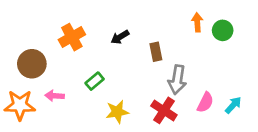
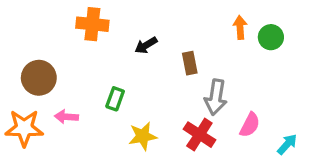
orange cross: (72, 37) -> (92, 24), moved, turned 35
green rectangle: (95, 81) -> (115, 99), turned -30
cyan arrow: (233, 105) -> (287, 144), moved

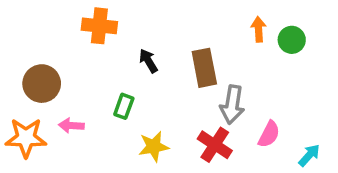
black arrow: (146, 45) -> (148, 61), moved, turned 90
brown rectangle: (190, 63) -> (204, 68), size x1.5

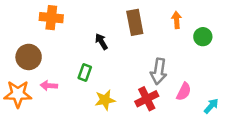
orange cross: (99, 26) -> (51, 18), moved
green circle: (292, 40) -> (203, 37), moved
brown rectangle: (204, 68) -> (135, 22), moved
red cross: (215, 145) -> (147, 99), turned 30

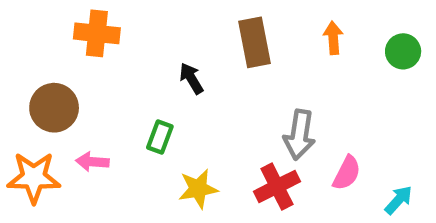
green circle: (203, 37) -> (403, 51), moved

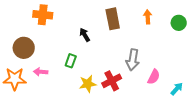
red cross: (277, 187) -> (112, 81), moved

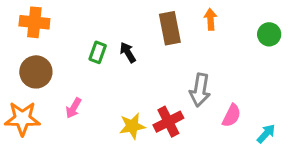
orange cross: (43, 15) -> (34, 22), moved
orange arrow: (148, 17) -> (210, 19), moved
green rectangle: (71, 61) -> (98, 52), moved
pink arrow: (41, 72) -> (74, 108), moved, turned -64

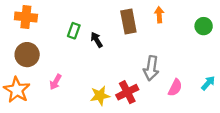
green rectangle: (98, 52) -> (74, 31), moved
orange star: (22, 119) -> (17, 90), turned 30
cyan arrow: (266, 134) -> (208, 83), moved

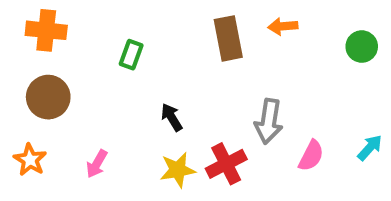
orange arrow: (159, 15) -> (283, 26), turned -91
black arrow: (97, 40) -> (172, 117), moved
pink arrow: (56, 82) -> (97, 164), moved
orange star: (17, 90) -> (30, 160), size x0.7

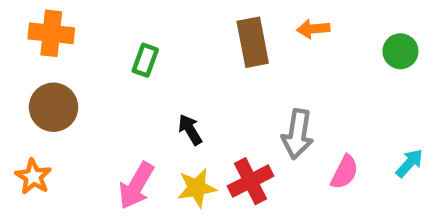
pink arrow: (97, 164) -> (136, 186), moved, size x1.5

